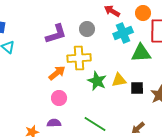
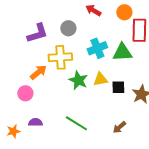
cyan cross: (123, 33) -> (97, 48), moved
pink circle: (59, 98) -> (25, 93), moved

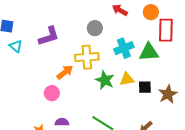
purple L-shape: (37, 33) -> (49, 36), moved

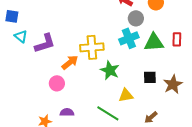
gray circle: (95, 28) -> (136, 18), moved
red rectangle: (166, 30) -> (177, 39), moved, size x0.6
purple L-shape: (49, 36) -> (45, 43), moved
yellow triangle: (127, 79) -> (126, 95), moved

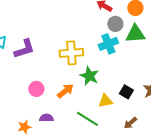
green triangle: (154, 42) -> (135, 34), moved
orange arrow: (70, 62) -> (65, 91), moved
black square: (150, 77) -> (126, 92), moved, turned 32

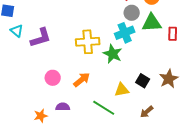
green star: (89, 76) -> (113, 54), moved

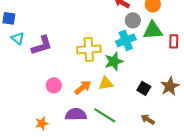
green star: (113, 54) -> (114, 61), turned 30
yellow triangle: (122, 90) -> (106, 83), moved
purple semicircle: (63, 107) -> (76, 114), moved, size x1.5
brown arrow: (147, 112) -> (148, 119), turned 72

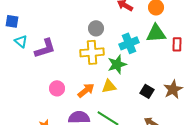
gray circle: (133, 20) -> (96, 28), moved

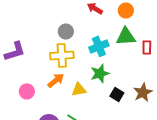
green star: (117, 64) -> (100, 73), moved
orange arrow: (86, 90) -> (56, 80), moved

